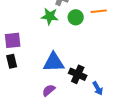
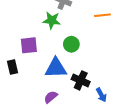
green circle: (76, 17) -> (71, 44), moved
purple square: (13, 40) -> (29, 45), moved

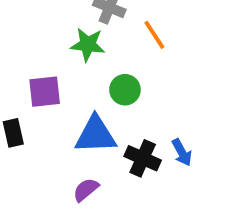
orange line: (102, 15) -> (154, 35), moved, turned 63
blue arrow: (101, 95) -> (182, 152), moved

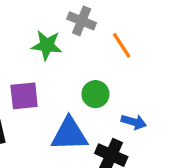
green star: (88, 45) -> (47, 45), moved
blue arrow: (182, 152) -> (134, 122), moved, turned -45

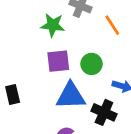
purple square: (24, 96) -> (58, 61), moved

